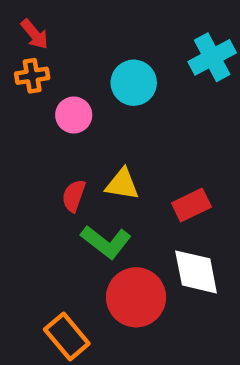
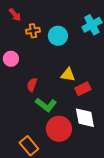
orange cross: (32, 76) -> (33, 31), moved
pink circle: (74, 115) -> (11, 59), moved
yellow triangle: (122, 184) -> (68, 75), moved

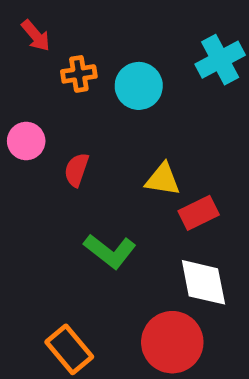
red semicircle: (32, 85) -> (76, 170), moved
red circle: (59, 129) -> (172, 342), moved

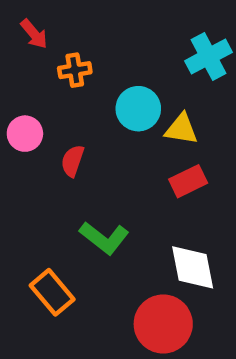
cyan circle: (139, 86) -> (138, 109), moved
yellow triangle: (163, 179) -> (181, 129), moved
red rectangle: (199, 213) -> (188, 181), moved
orange rectangle: (69, 349) -> (52, 292), moved

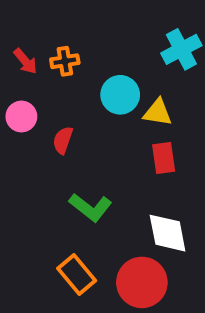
red arrow: (34, 34) -> (25, 61), moved
red rectangle: (188, 181) -> (164, 158), turned -72
orange rectangle: (52, 292) -> (77, 275), moved

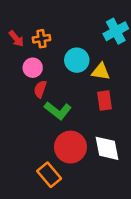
pink circle: (21, 117) -> (33, 68), moved
green L-shape: (91, 207) -> (58, 111), moved
red circle: (142, 282) -> (70, 147), moved

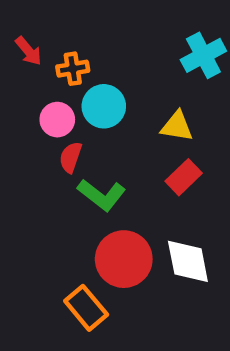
red arrow: (16, 39) -> (28, 51), moved
cyan circle: (77, 60) -> (104, 106), moved
red rectangle: (104, 100) -> (184, 177), turned 54

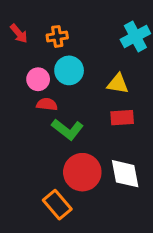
orange cross: (73, 69) -> (57, 36), moved
red semicircle: (71, 157) -> (47, 104), turned 78
red rectangle: (184, 177) -> (122, 118), turned 40

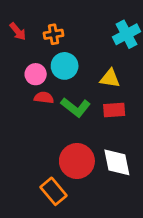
green L-shape: (68, 129) -> (76, 107), moved

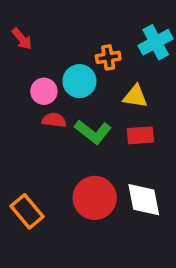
orange cross: (54, 34) -> (108, 57), moved
orange rectangle: (54, 191) -> (27, 211), moved

